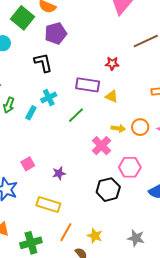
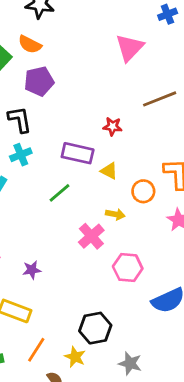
cyan cross: (49, 97) -> (21, 155), moved
orange circle: (140, 127) -> (143, 191), moved
black hexagon: (108, 190) -> (95, 328), moved

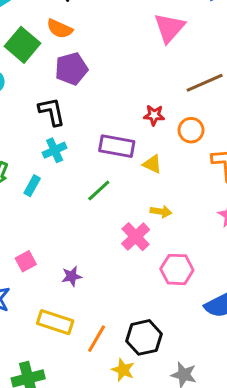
orange circle: (143, 191) -> (191, 130), moved
orange line: (36, 350) -> (97, 339), moved

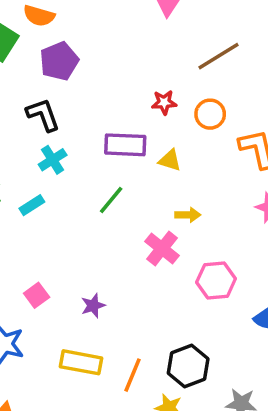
cyan rectangle: (32, 186) -> (32, 205), turned 36

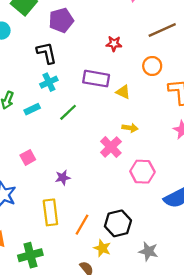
red star: (164, 102) -> (114, 44), moved
green line: (111, 200) -> (68, 112), moved
pink square: (37, 295) -> (28, 157), moved
yellow rectangle: (81, 362) -> (50, 212), turned 65

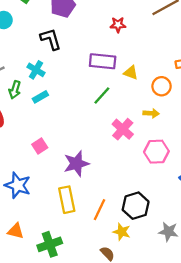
orange circle: (152, 66) -> (162, 86), moved
cyan cross: (49, 82) -> (36, 70), moved, turned -30
green line: (68, 112) -> (102, 95), moved
yellow arrow: (130, 128) -> (151, 113), moved
purple star: (63, 178) -> (76, 164), size x1.6

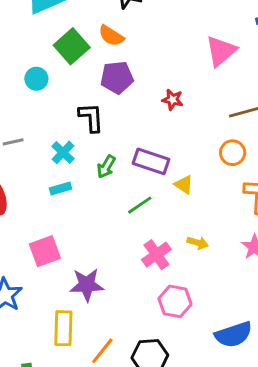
red star: (118, 25) -> (173, 100), moved
orange circle: (162, 86) -> (233, 153), moved
green arrow: (15, 90) -> (106, 167), moved
pink square: (40, 146) -> (45, 251), size x1.5
pink hexagon: (156, 152) -> (175, 301), moved

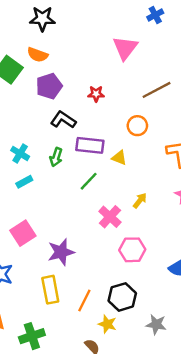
black L-shape: (91, 117) -> (63, 120), moved, turned -40
orange circle: (233, 153) -> (137, 126), moved
yellow arrow: (198, 243) -> (140, 201), turned -56

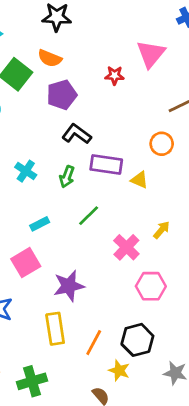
red star: (96, 94) -> (114, 75), moved
green line: (89, 181) -> (89, 216), moved
cyan rectangle: (24, 182) -> (40, 224), moved

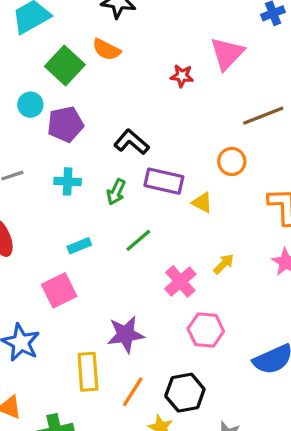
purple pentagon: (62, 95) -> (65, 124), moved
cyan cross: (26, 171) -> (68, 181), turned -35
purple star: (69, 286) -> (126, 334), moved

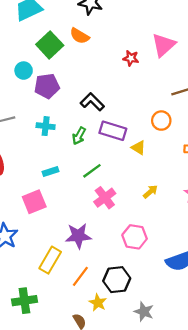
pink cross: (180, 281) -> (105, 198), moved
yellow rectangle: (88, 372) -> (50, 260), turned 30

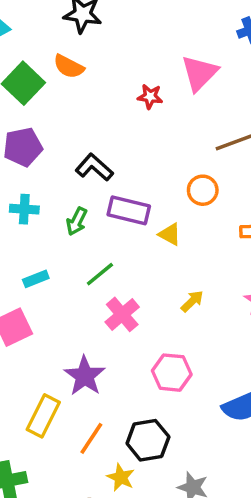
purple star: (78, 236) -> (85, 376), turned -30

